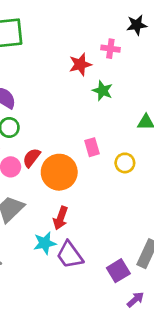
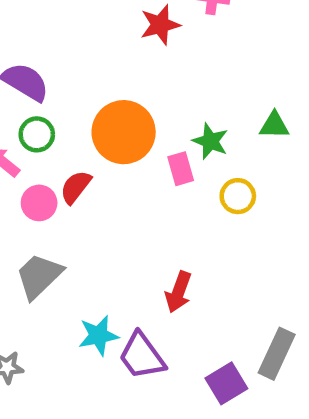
green star: (103, 91) -> (210, 141), moved
orange circle: (59, 172) -> (124, 132), moved
red arrow: (60, 218) -> (178, 292), moved

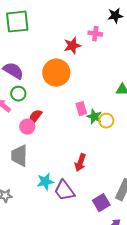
orange circle: (124, 132) -> (56, 73), moved
green star: (210, 141) -> (94, 117), moved
pink circle: (39, 203) -> (27, 127), moved
gray trapezoid: (39, 276) -> (19, 156), turned -45

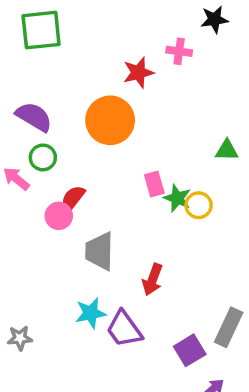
gray trapezoid: (19, 156) -> (99, 251), moved

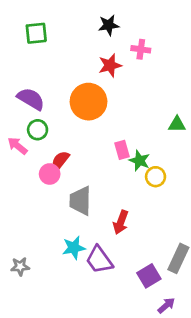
black star: (214, 19) -> (109, 25), moved
green square: (41, 30) -> (36, 33), size x0.7
yellow circle: (199, 205) -> (156, 177), moved

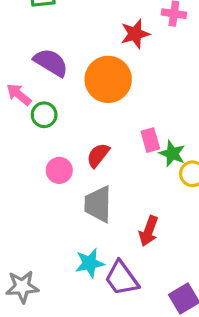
purple semicircle: (31, 99) -> (51, 63), moved
pink arrow: (17, 146) -> (19, 95), moved
red semicircle: (60, 161) -> (98, 155), moved
gray star: (20, 267) -> (22, 287), size x1.4

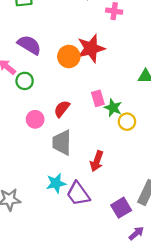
red star: (135, 34) -> (91, 48), moved, size x1.4
orange circle: (108, 79) -> (69, 56), size x0.7

